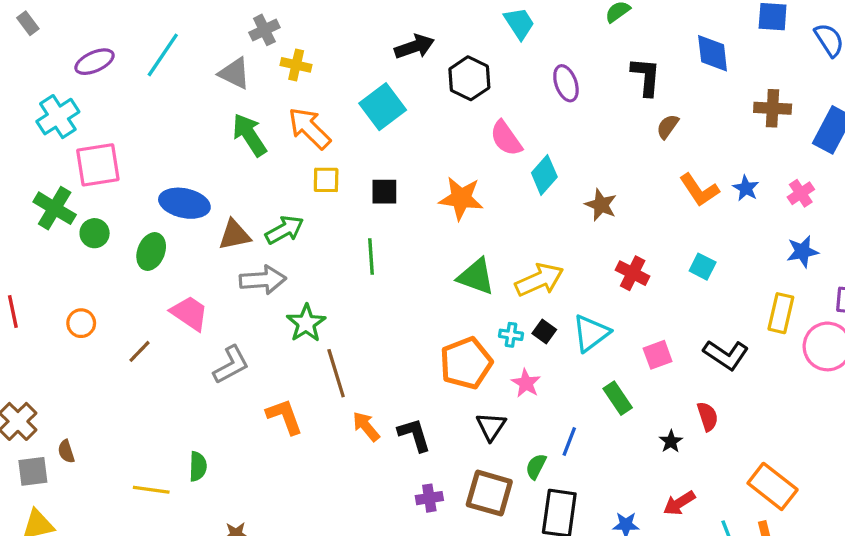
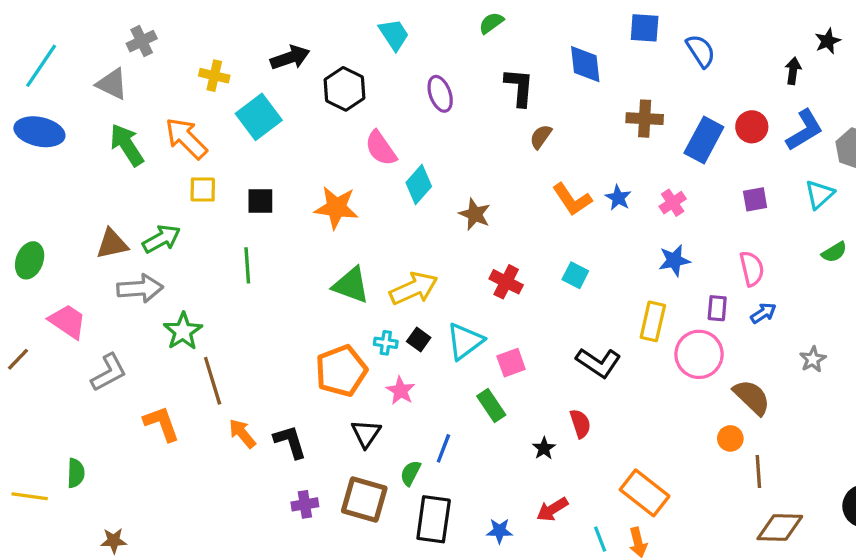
yellow cross: (296, 65) -> (214, 76), moved
blue ellipse: (184, 203) -> (39, 132), moved
pink square: (658, 355) -> (511, 363), moved

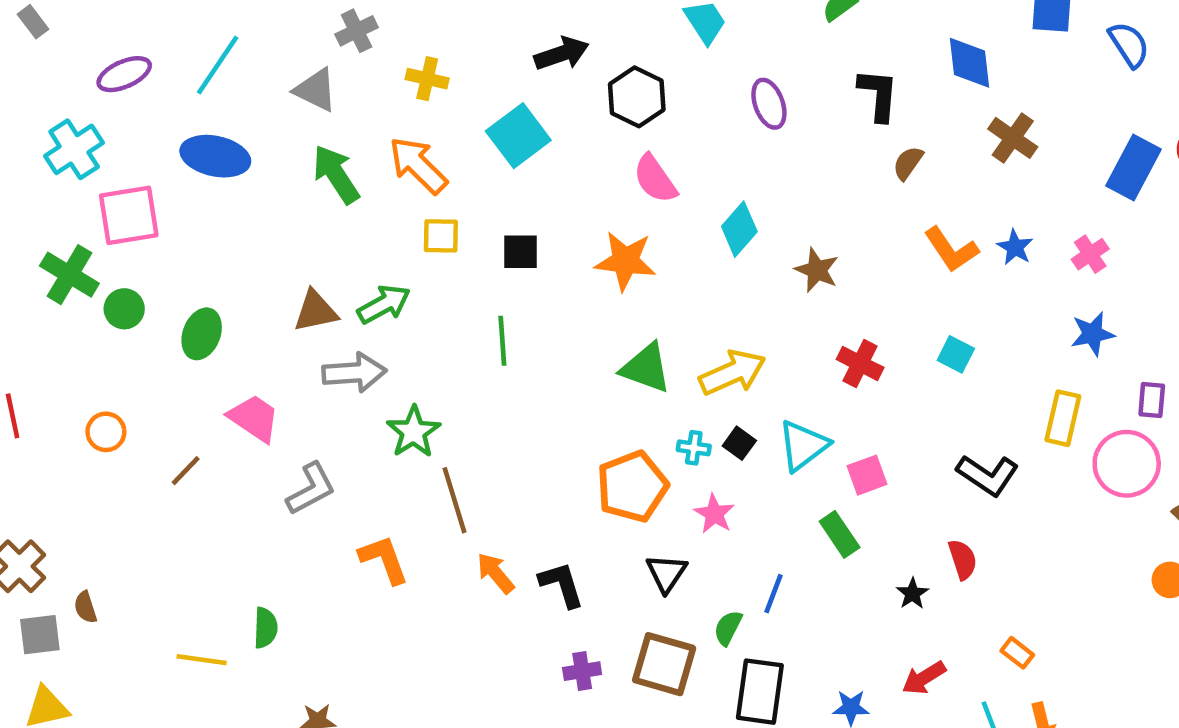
yellow cross: (214, 76) -> (427, 79), moved
brown cross: (645, 119) -> (1013, 138), moved, turned 32
pink semicircle: (381, 148) -> (655, 179), moved
orange rectangle: (645, 493) -> (1017, 653), moved, size x0.5

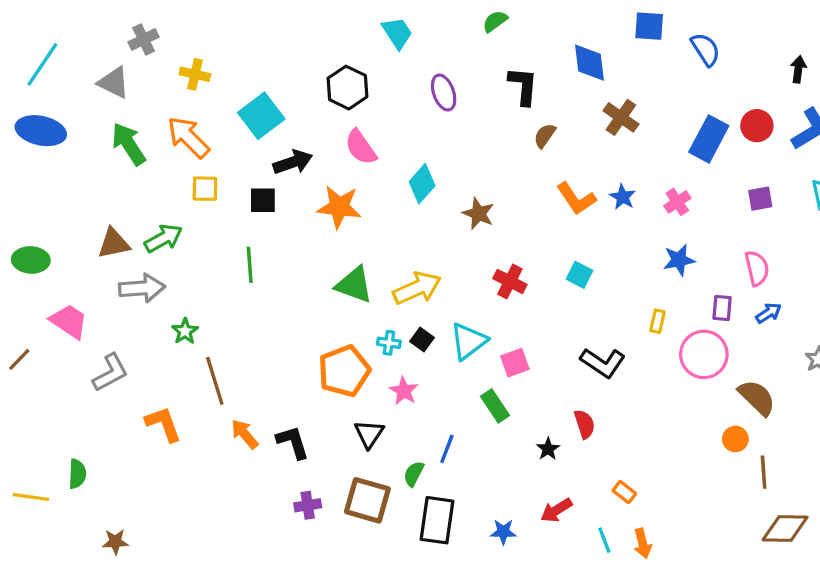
black arrow: (562, 54) -> (293, 162), moved
green ellipse: (202, 334) -> (31, 260), turned 72
yellow rectangle: (1063, 418) -> (657, 321), size x0.6
green star: (414, 432) -> (185, 331), size x0.7

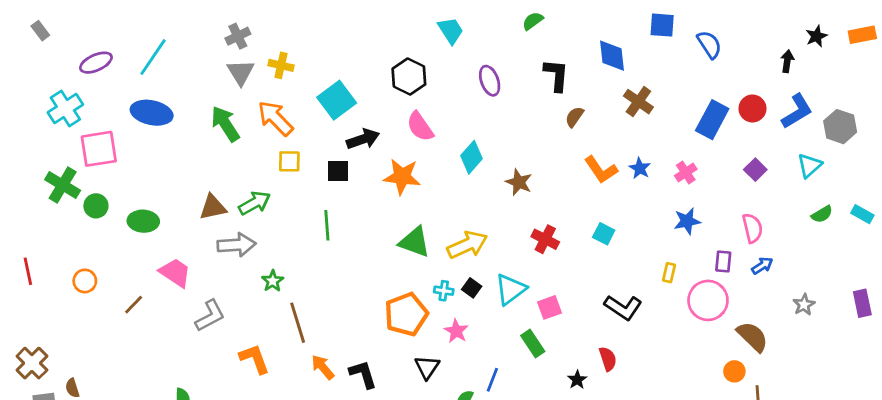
gray triangle: (114, 83) -> (241, 72), moved, turned 32
purple square: (760, 199) -> (755, 170), turned -35

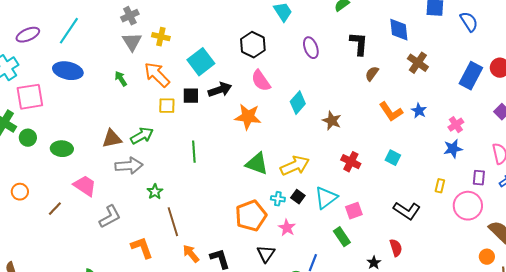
green arrow: (225, 124) -> (121, 79), size x0.6
black square: (338, 171) -> (191, 96), moved
pink cross: (686, 172) -> (456, 125), moved

